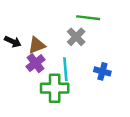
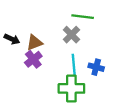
cyan line: (65, 69) -> (74, 65), moved
green cross: (55, 88) -> (71, 88), moved

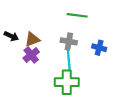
gray cross: (71, 35) -> (69, 41), moved, turned -35
blue cross: (96, 67) -> (99, 48), moved

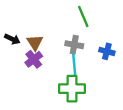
green line: (77, 15) -> (83, 17), turned 60
brown triangle: (32, 39) -> (35, 42), turned -42

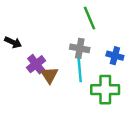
brown triangle: (35, 42) -> (49, 75), moved
green cross: (72, 89) -> (105, 90), moved

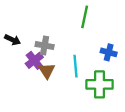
green line: (89, 18) -> (85, 17), turned 35
gray cross: (80, 48) -> (45, 46), moved

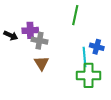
purple cross: (34, 60) -> (30, 30), moved, turned 35
cyan line: (75, 66) -> (84, 57), moved

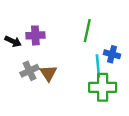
green line: (75, 15) -> (87, 31), moved
gray cross: (39, 41) -> (29, 71), moved, turned -35

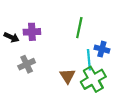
brown triangle: (48, 73) -> (67, 76), moved
green cross: (103, 87) -> (93, 79), turned -30

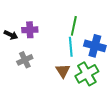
blue cross: (102, 49) -> (95, 46), size x1.5
cyan line: (89, 60) -> (71, 47), moved

